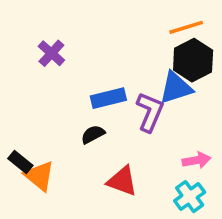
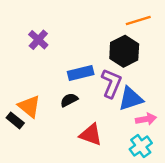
black hexagon: (193, 60) -> (124, 51), moved
blue triangle: (176, 88) -> (131, 99), moved
orange triangle: (39, 176) -> (29, 106), moved

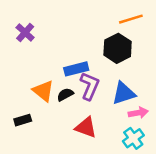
purple cross: (38, 40) -> (25, 32), moved
purple L-shape: (111, 83) -> (90, 86), moved
orange triangle: (29, 106) -> (43, 91), moved
black rectangle: (15, 120) -> (23, 120), moved, turned -56

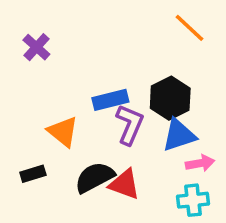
orange line: (131, 19) -> (190, 28), turned 60
black hexagon: (118, 48) -> (170, 98), moved
black semicircle: (65, 95) -> (95, 177), moved, size x1.6
cyan cross: (133, 138) -> (193, 200), turned 30

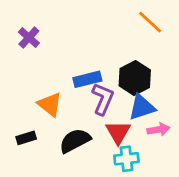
red triangle: (124, 184) -> (118, 132), moved, turned 40
cyan cross: (193, 200) -> (126, 159), moved

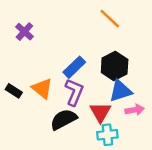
orange line: (150, 22) -> (110, 19), moved
blue rectangle: (87, 79) -> (74, 67), turned -30
purple L-shape: (103, 99) -> (74, 92), moved
black rectangle: (26, 138) -> (14, 91), moved, turned 49

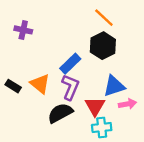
purple cross: (24, 32) -> (23, 30), turned -30
black hexagon: (115, 66) -> (103, 46), moved

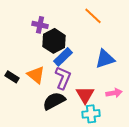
purple cross: (23, 30) -> (40, 25), moved
black hexagon: (103, 46) -> (54, 41), moved
blue triangle: (114, 86) -> (105, 59), moved

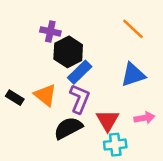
orange line: (93, 16) -> (133, 29), moved

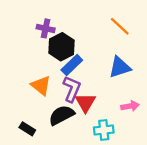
black rectangle: (15, 98) -> (27, 129), moved
red triangle: (108, 120) -> (85, 103), moved

